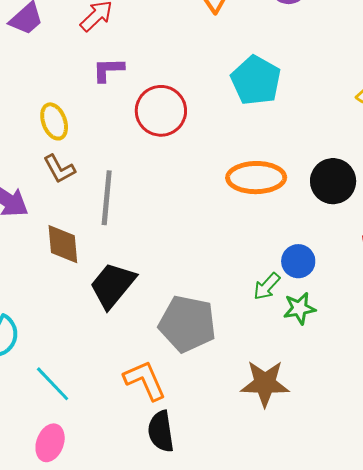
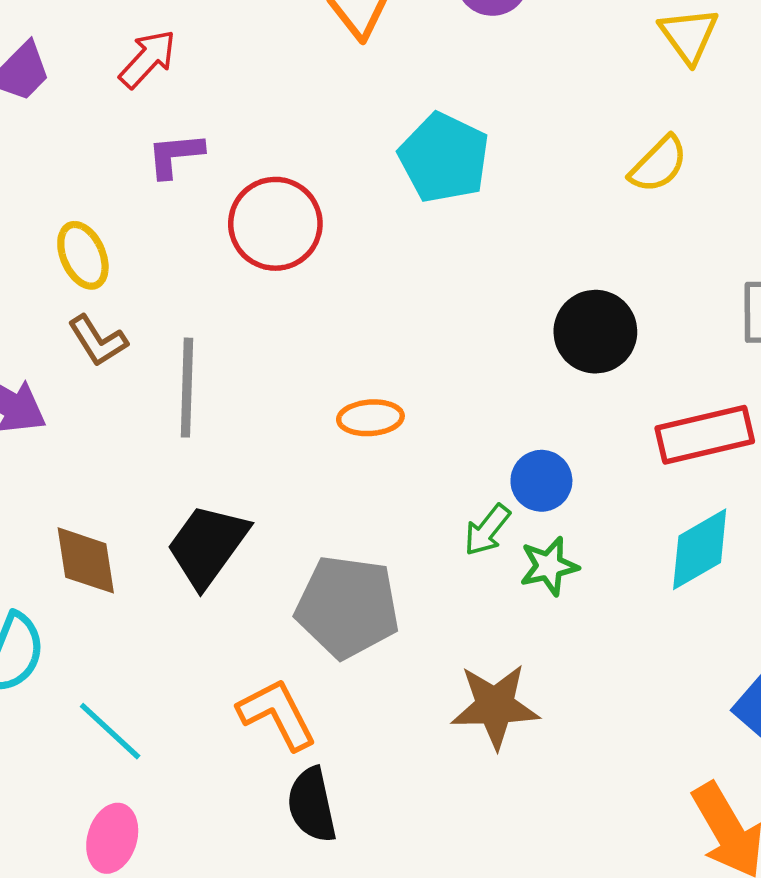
orange ellipse: (256, 178) -> (370, 418), moved, size x0.6
brown diamond: (63, 244) -> (86, 560), moved

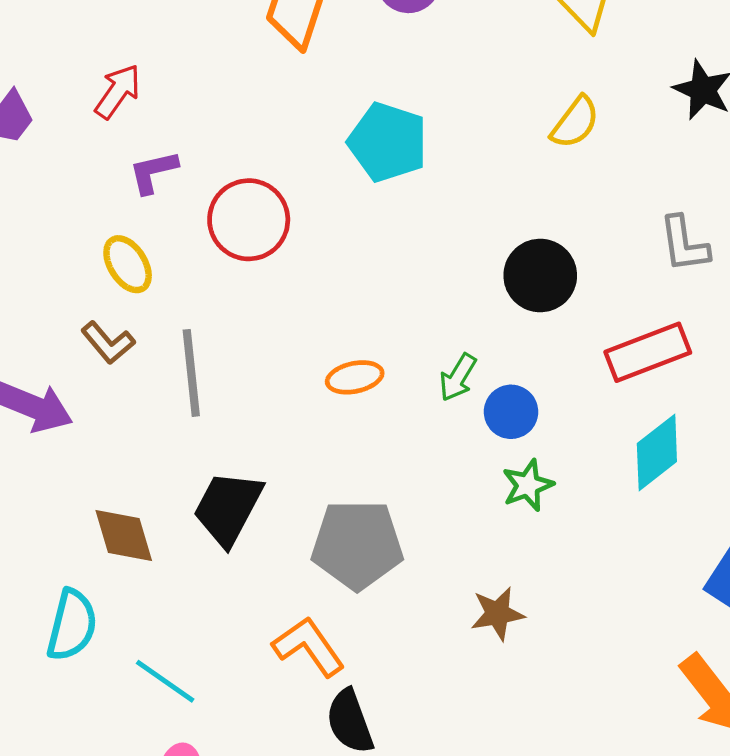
yellow ellipse: (83, 255) -> (128, 264), moved
green arrow: (487, 530) -> (458, 377), moved
brown star: (495, 706) -> (497, 614), size x0.7

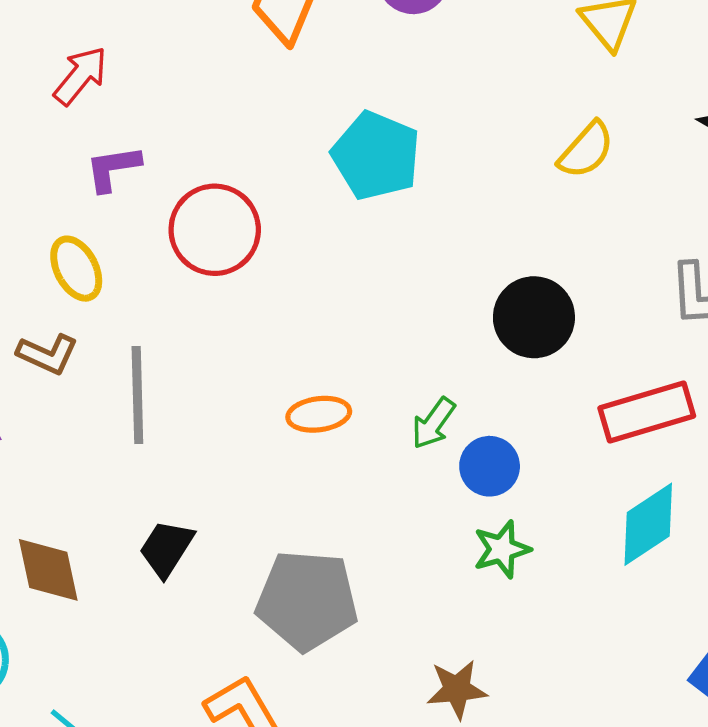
brown L-shape: (108, 343) -> (48, 354), turned -30
black trapezoid: (228, 508) -> (166, 548), size x0.7

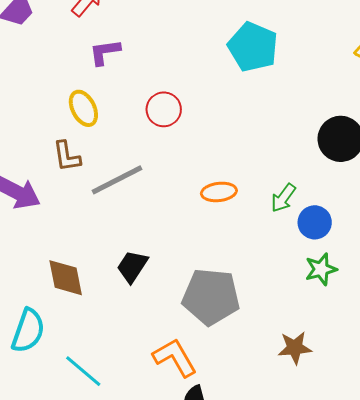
red circle: (215, 230) -> (164, 109), moved, size x0.7
brown L-shape: (48, 354) -> (67, 156), turned 56
gray line: (137, 395) -> (117, 180), turned 64

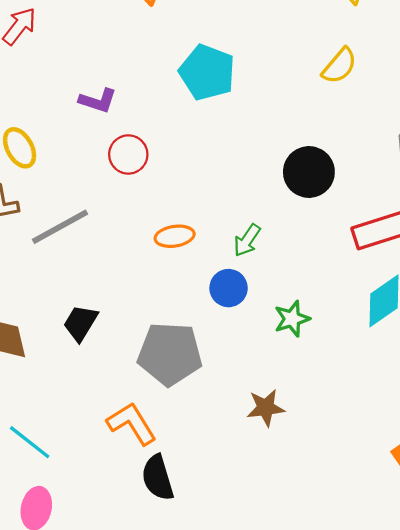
purple L-shape: (105, 52) -> (98, 101), moved, turned -152
red circle: (164, 109) -> (128, 154), moved
blue circle: (315, 222) -> (229, 288), moved

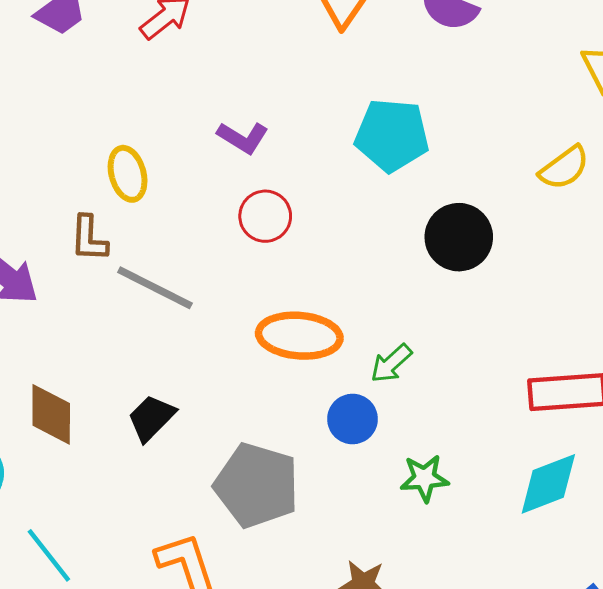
cyan pentagon: (207, 72) -> (392, 135), turned -30
black circle: (309, 172) -> (459, 237), moved
gray line: (60, 227) -> (155, 288), turned 42
orange ellipse: (175, 236) -> (299, 336), size x1.6

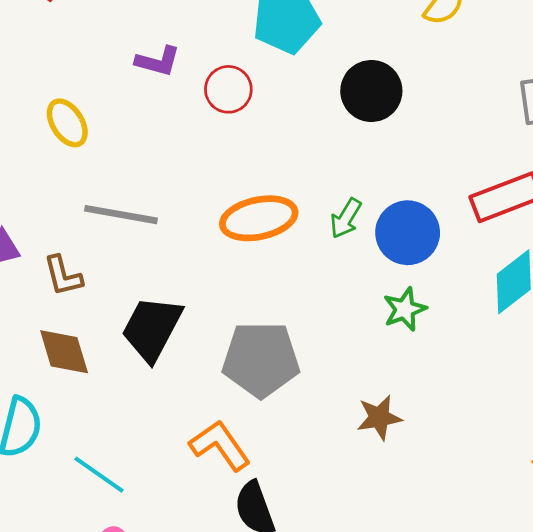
red circle: (265, 216) -> (228, 89), moved
brown L-shape: (89, 238) -> (63, 276), moved
black trapezoid: (151, 418) -> (152, 328), size x1.5
blue circle: (352, 419) -> (408, 233), moved, size x1.4

